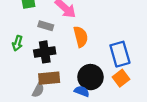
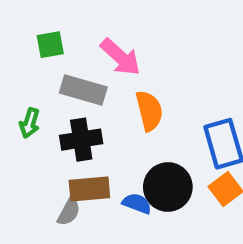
gray rectangle: (46, 26) -> (83, 90), size x1.5
blue semicircle: (82, 91) -> (137, 203), moved

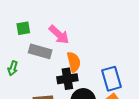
black cross: (81, 140) -> (67, 79), moved

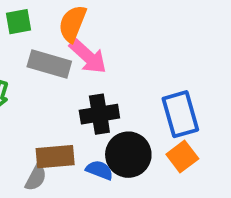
pink arrow: (59, 35) -> (88, 56), moved
orange semicircle: (74, 62) -> (72, 24), moved, turned -144

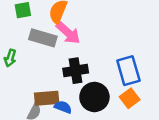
blue semicircle: (99, 170) -> (63, 107), moved

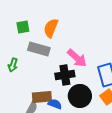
pink arrow: (68, 33) -> (77, 58), moved

